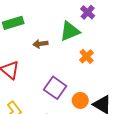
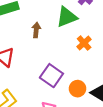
brown arrow: (40, 44) -> (36, 30), turned 104

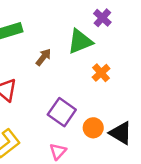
brown arrow: (36, 30) -> (43, 57), turned 32

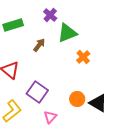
purple cross: (102, 18) -> (50, 15), moved
purple square: (62, 112) -> (37, 92), moved

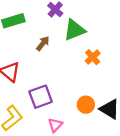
purple square: (37, 92) -> (41, 97), turned 35

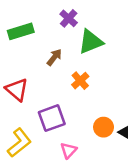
orange cross: (93, 57) -> (80, 81), moved

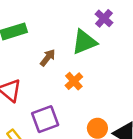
purple cross: (69, 18) -> (104, 18), moved

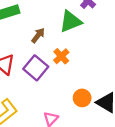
purple square: (45, 119) -> (36, 68), moved, turned -30

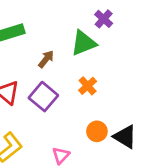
orange cross: (61, 56) -> (88, 86), moved

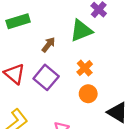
orange circle: (97, 131) -> (88, 94), moved

